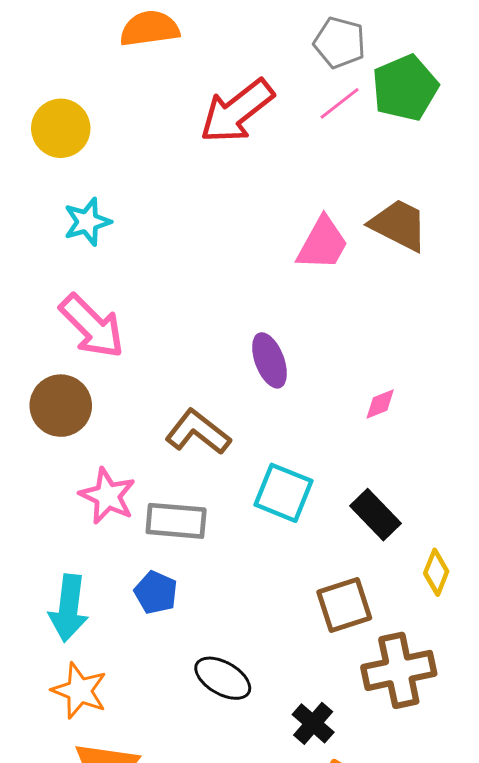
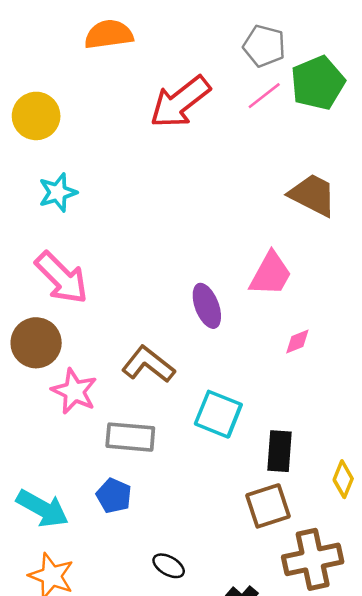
pink trapezoid: (322, 244) -> (271, 274), moved
pink star: (107, 496) -> (74, 391), moved
black rectangle: (375, 515) -> (279, 451), moved, turned 48
cyan arrow: (69, 608) -> (42, 508), turned -68
black ellipse: (223, 678) -> (169, 566), size x0.7

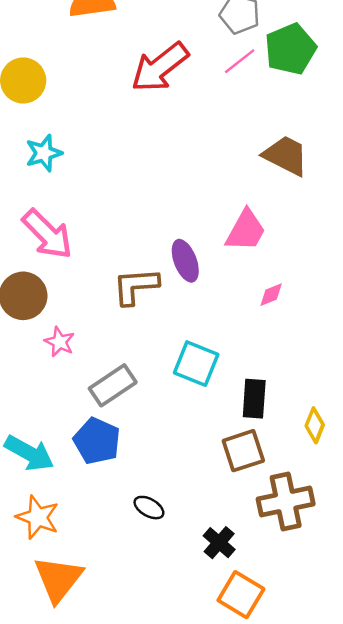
brown L-shape: (148, 364) -> (136, 286), moved, turned -42
pink star: (74, 391) -> (59, 342), size x0.7
gray rectangle: (130, 437) -> (113, 385), turned -39
blue pentagon: (114, 496) -> (97, 441), size x1.4

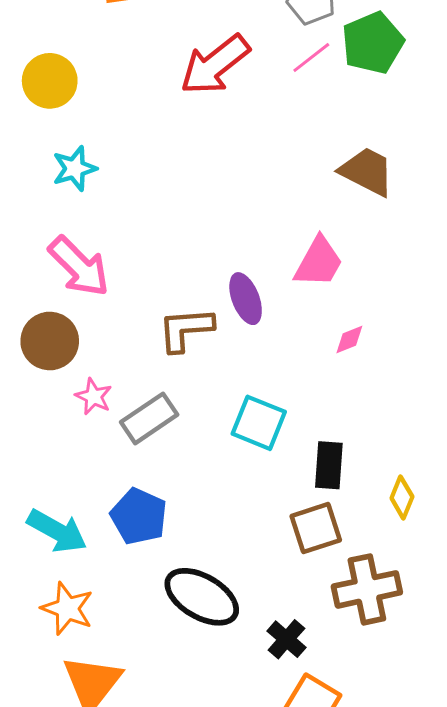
gray rectangle: (113, 385) -> (149, 418), moved
black ellipse: (149, 508) -> (202, 597), size x2.0

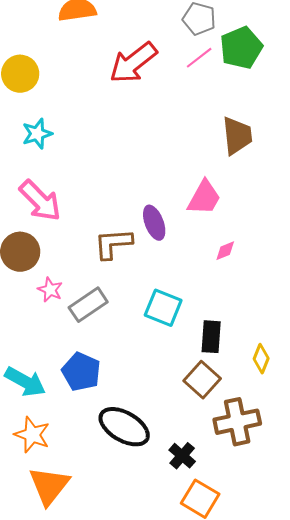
brown trapezoid: (367, 171) -> (237, 136), turned 57
brown square: (316, 528) -> (202, 380), turned -30

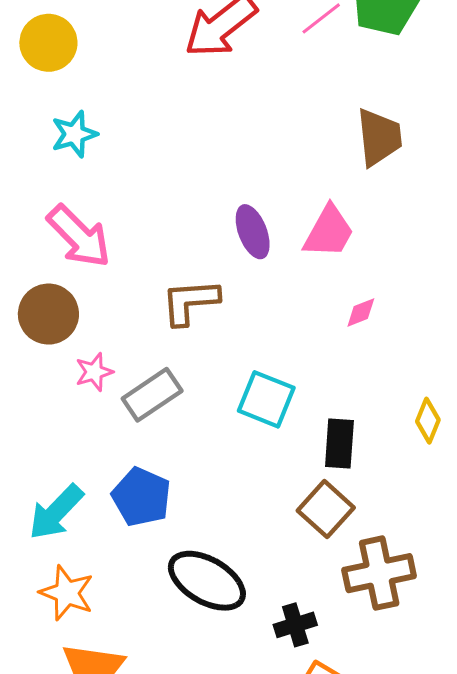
purple ellipse: (154, 223) -> (253, 232), moved
pink star: (50, 290) -> (94, 372), turned 30
yellow diamond: (261, 359) -> (428, 421), moved
cyan arrow: (25, 382) -> (56, 512), turned 105
black cross: (182, 456) -> (295, 625), turned 32

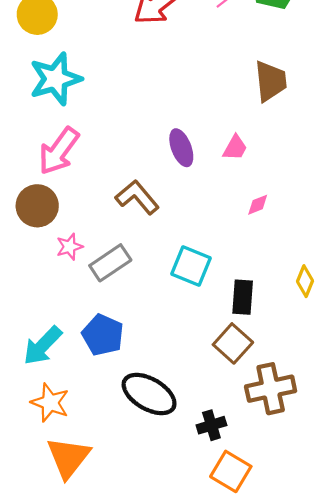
cyan star: (74, 134) -> (55, 79), size x1.6
pink trapezoid: (329, 232) -> (235, 148), size x0.7
pink arrow: (79, 236) -> (59, 151), turned 81
brown L-shape: (190, 302) -> (137, 197), turned 54

